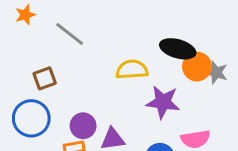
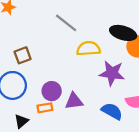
gray line: (70, 34) -> (66, 23), moved

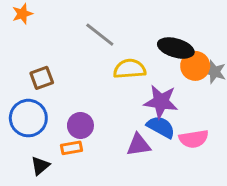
purple triangle: (74, 101) -> (139, 145), moved
blue semicircle: (112, 111) -> (161, 127), moved

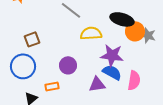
purple circle: (80, 125) -> (68, 65), moved
pink semicircle: (194, 139) -> (134, 80), turned -72

